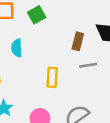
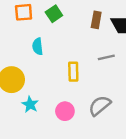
brown rectangle: (78, 41) -> (96, 20), moved

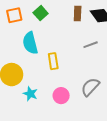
cyan semicircle: (38, 46) -> (30, 43), size x1.5
yellow rectangle: (73, 72) -> (53, 61), moved

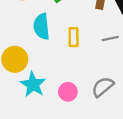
yellow rectangle: (53, 61) -> (74, 37), moved
cyan star: (30, 94) -> (33, 85), size x1.5

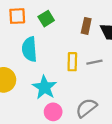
yellow rectangle: (74, 37) -> (72, 62), moved
cyan star: (33, 85) -> (44, 87), moved

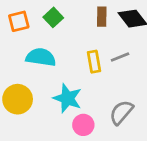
cyan semicircle: (29, 49) -> (41, 57), turned 115

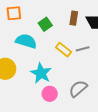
green square: (53, 17) -> (45, 24), moved
yellow rectangle: (94, 62) -> (64, 50), turned -49

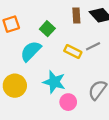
cyan semicircle: (26, 41) -> (31, 51), turned -50

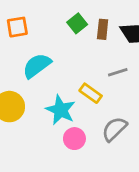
green square: (47, 29) -> (77, 23), moved
yellow rectangle: (73, 51) -> (91, 93), moved

